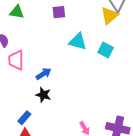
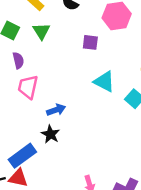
green triangle: (17, 12) -> (41, 31), turned 35
blue rectangle: (24, 118) -> (22, 156), size x1.6

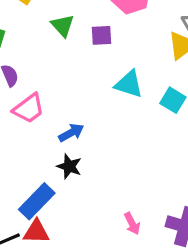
green triangle: (41, 31) -> (63, 25), moved
pink trapezoid: (28, 87) -> (29, 108), turned -130

